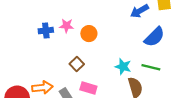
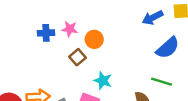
brown square: (77, 64) -> (77, 57), moved
cyan star: (123, 67) -> (103, 81), moved

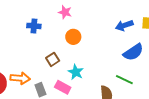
pink star: (70, 29) -> (65, 12), moved
brown square: (77, 57) -> (53, 59), moved

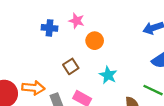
pink star: (65, 12) -> (77, 21), moved
cyan star: (76, 72) -> (108, 75), moved

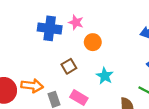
blue cross: (49, 28) -> (50, 28), size x1.5

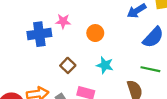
orange circle: (93, 42) -> (95, 33), moved

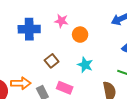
pink star: (63, 21) -> (61, 21), moved

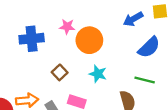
orange circle: (80, 35) -> (89, 40), size x1.5

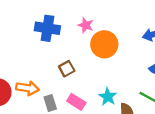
cyan star: (98, 74) -> (108, 97), moved

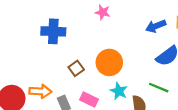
pink star: (86, 25) -> (103, 12), moved
orange circle: (104, 44) -> (109, 62), moved

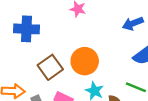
brown square: (76, 68) -> (50, 67), size x1.5

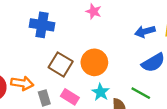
brown square: (50, 67) -> (61, 64), turned -30

